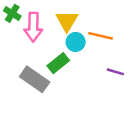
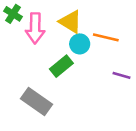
yellow triangle: (67, 21) -> (71, 22), turned -30
gray rectangle: (35, 79) -> (37, 101), moved

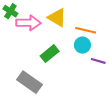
pink arrow: (35, 28) -> (28, 23), turned -90
cyan circle: (80, 44) -> (82, 45), moved

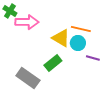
yellow triangle: (57, 18) -> (61, 38), moved
green rectangle: (50, 54) -> (53, 63), moved

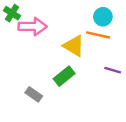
cyan circle: (78, 43) -> (103, 17), moved
gray rectangle: (28, 78) -> (34, 94), size x0.6

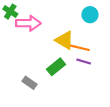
orange line: (98, 35) -> (79, 48), moved
purple line: (113, 70) -> (84, 61), moved

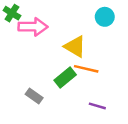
orange line: (79, 48) -> (86, 69), moved
purple line: (84, 61) -> (97, 106), moved

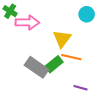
yellow triangle: (75, 47) -> (62, 39), turned 36
gray rectangle: (34, 96) -> (37, 67), moved, size x1.6

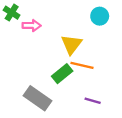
pink arrow: (27, 22) -> (32, 26), size x0.7
gray rectangle: (37, 67) -> (37, 98), moved

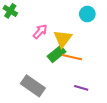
pink arrow: (32, 26) -> (40, 31), moved, turned -49
green rectangle: (62, 74) -> (56, 54), moved

